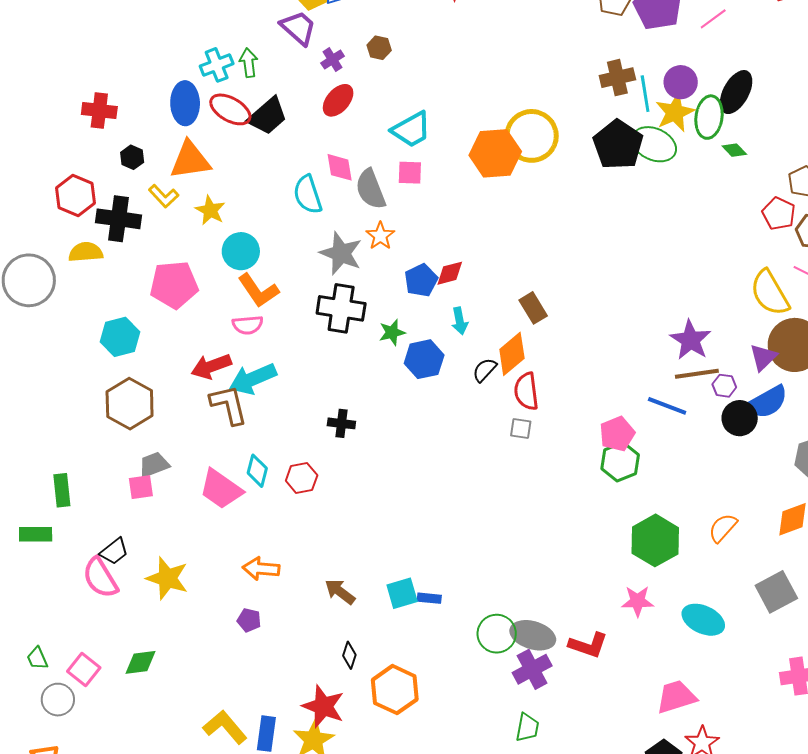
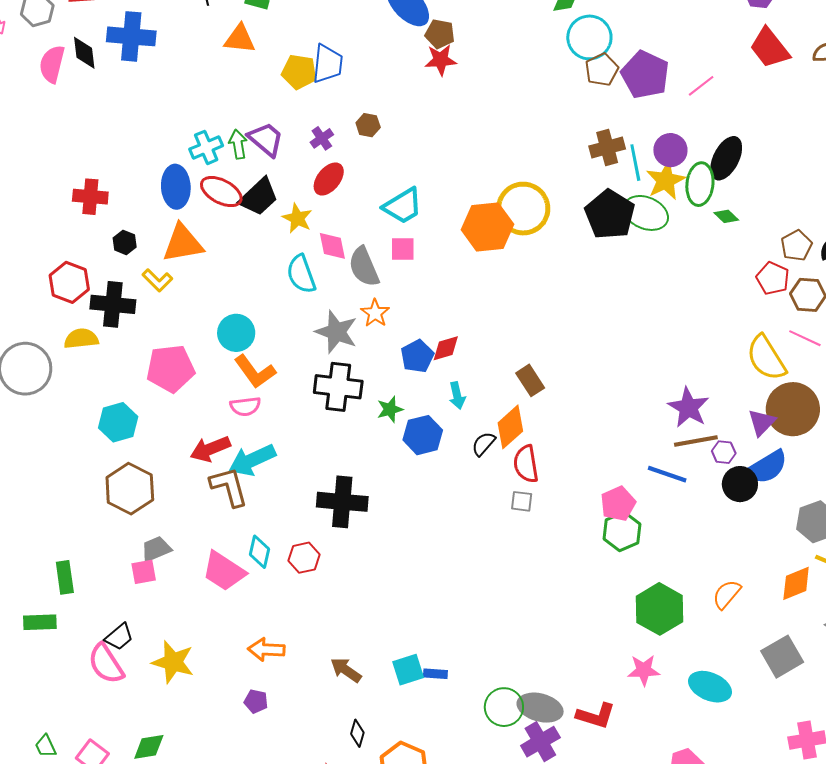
purple trapezoid: (298, 28) -> (266, 139), moved
yellow star: (210, 210) -> (297, 218), moved
black cross: (341, 423) -> (342, 502), size x1.8

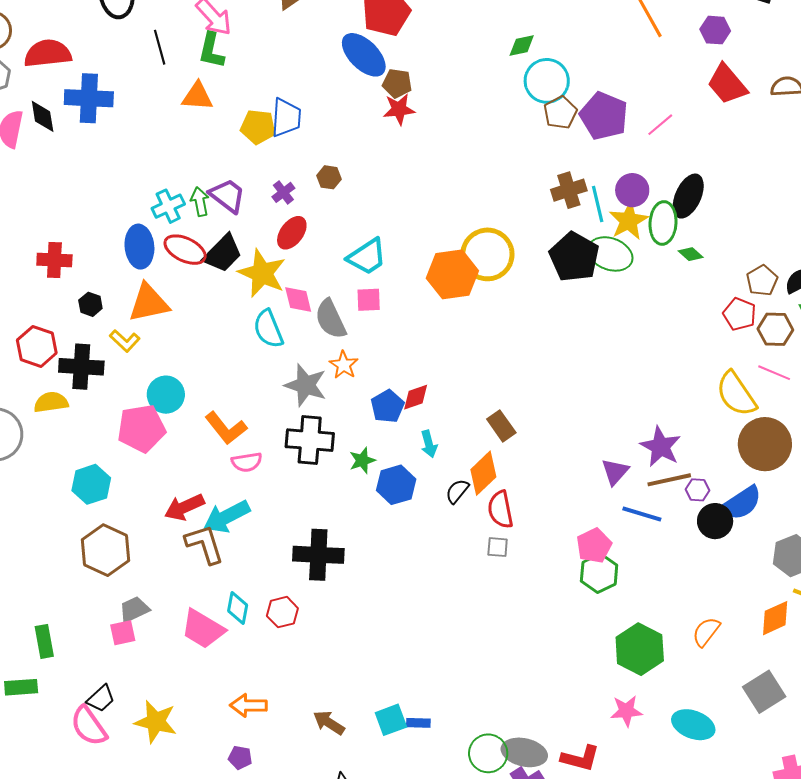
yellow star: (297, 218) -> (262, 273), size x1.6
cyan circle: (236, 333) -> (166, 395), moved
pink semicircle: (245, 406) -> (247, 462), moved
purple triangle: (762, 422) -> (615, 472), moved

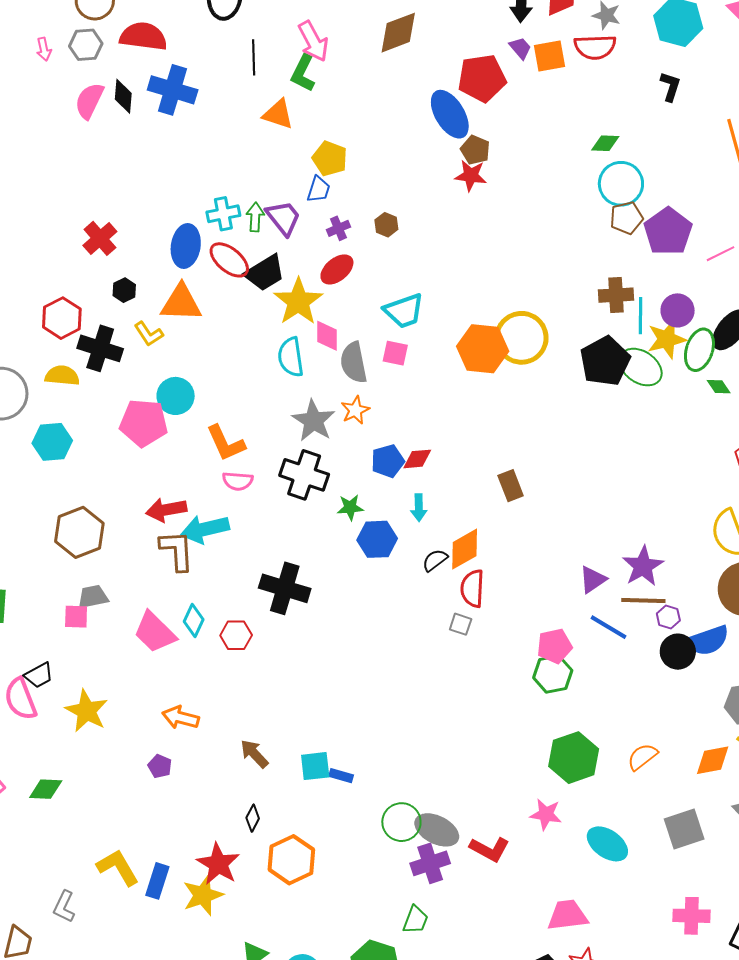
blue trapezoid: (286, 118) -> (319, 189), moved, size x0.7
red cross: (54, 260) -> (100, 238), turned 32
brown rectangle: (501, 426) -> (511, 486), moved
cyan hexagon: (91, 484) -> (52, 442), moved

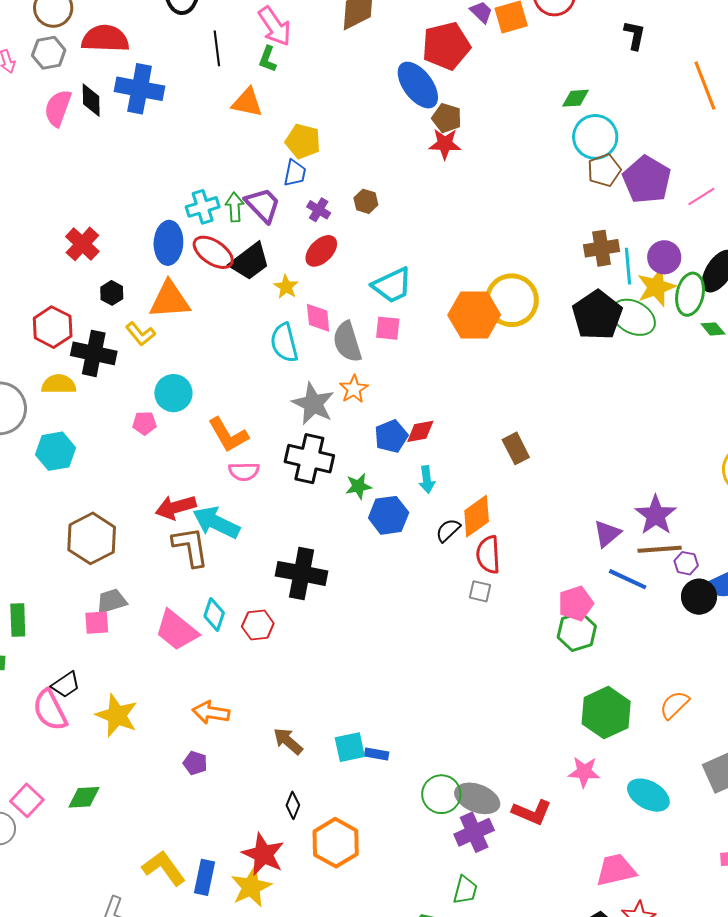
green L-shape: (303, 73) -> (268, 59), size x0.7
purple cross: (338, 228) -> (319, 210), turned -30
yellow star: (298, 302) -> (286, 287), size x0.5
pink pentagon: (144, 423) -> (144, 423), size x0.5
cyan arrow: (205, 529) -> (216, 523), turned 45

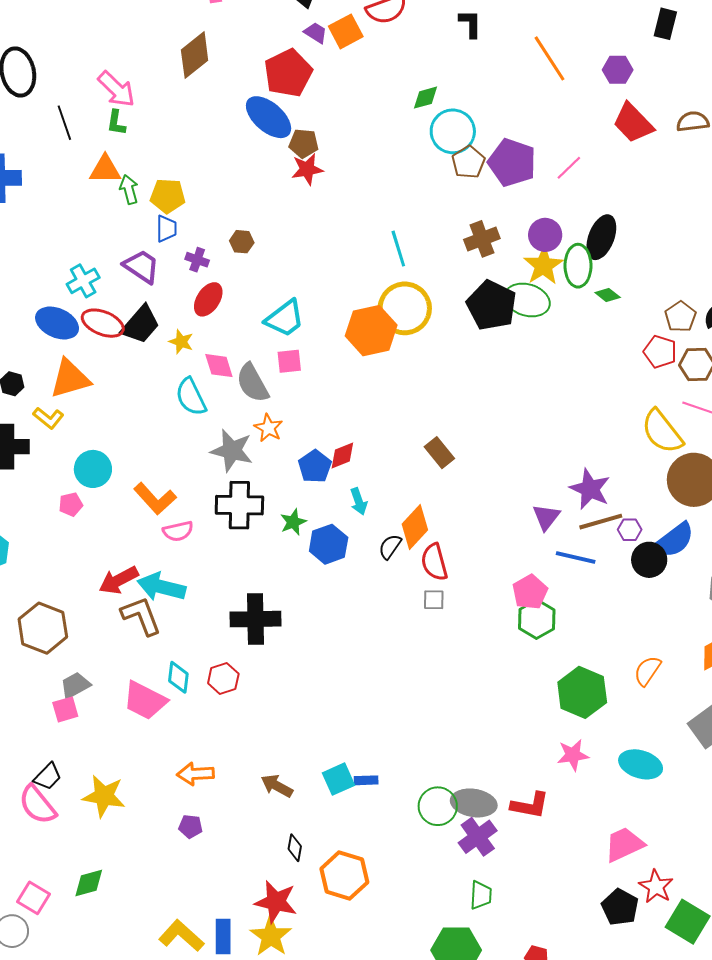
green arrow: (235, 207) -> (129, 189), moved
blue ellipse: (168, 243) -> (57, 323), turned -57
cyan line: (628, 266) -> (398, 249), moved

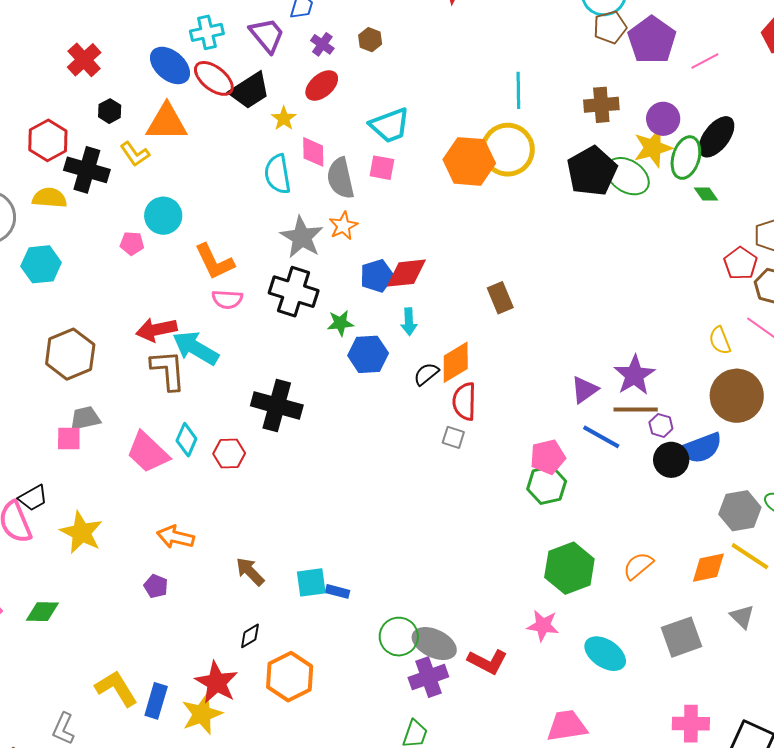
yellow semicircle: (662, 432) -> (720, 340), size x0.6
red diamond: (342, 455) -> (406, 273), size x1.4
black diamond: (295, 848) -> (250, 636), turned 32

